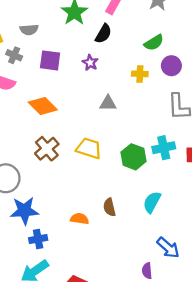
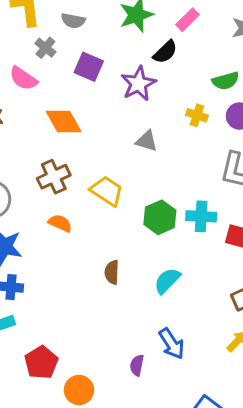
purple star: (90, 63) -> (138, 84), size x1.6
orange semicircle: (80, 219) -> (60, 223), moved

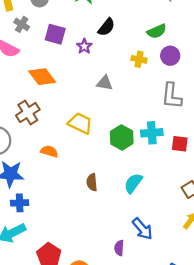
black semicircle: (165, 52) -> (106, 27), moved
purple star: (138, 84) -> (84, 46), moved, size x0.6
brown cross: (54, 177) -> (28, 112), moved

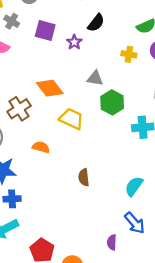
orange diamond: (42, 77) -> (50, 88), moved
green hexagon: (122, 137) -> (112, 102), moved
cyan semicircle: (133, 183) -> (134, 186), moved

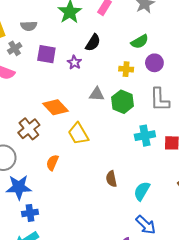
gray cross: (12, 21) -> (15, 48), turned 32
green hexagon: (112, 102) -> (122, 102), moved
yellow trapezoid: (71, 119) -> (78, 134), turned -140
orange semicircle: (41, 147) -> (52, 163), turned -77
brown semicircle: (84, 177) -> (111, 179), moved

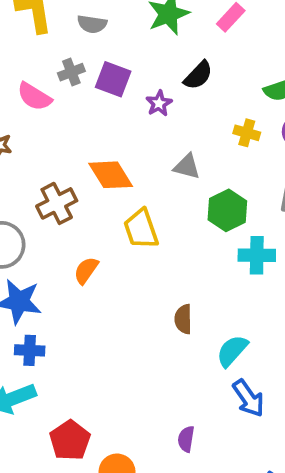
gray cross: (15, 48) -> (71, 72), moved
green hexagon: (122, 102) -> (227, 210), moved
blue arrow: (146, 225) -> (248, 398), moved

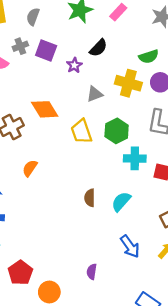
gray semicircle: (92, 24) -> (33, 17), turned 102
yellow cross: (247, 133) -> (128, 83), size x1.6
gray triangle: (187, 166) -> (95, 94), moved, turned -36
yellow trapezoid: (141, 229) -> (81, 132), moved
cyan semicircle: (232, 351) -> (121, 202), moved

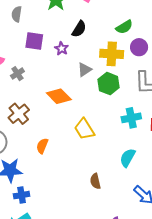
gray cross: (20, 46) -> (17, 74), moved
orange diamond: (45, 109) -> (59, 96), moved
green hexagon: (117, 131) -> (109, 84), moved
yellow trapezoid: (81, 132) -> (84, 129), moved
brown semicircle: (90, 198) -> (95, 181), moved

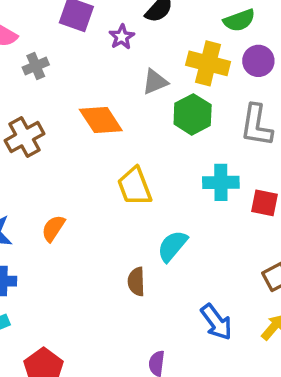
orange semicircle: (42, 146) -> (53, 228), moved
cyan semicircle: (128, 158) -> (172, 246), moved

